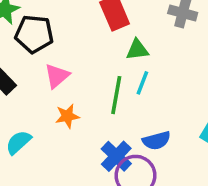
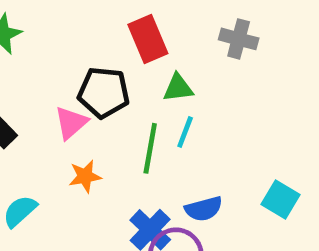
black pentagon: (34, 34) -> (104, 92), moved

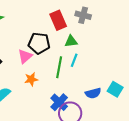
gray cross: (239, 39) -> (83, 15), moved
blue semicircle: (204, 209) -> (93, 93), moved

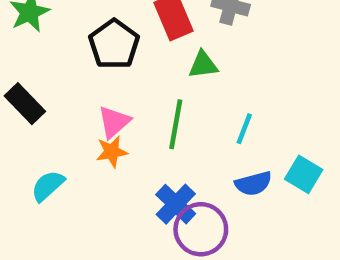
black pentagon: (39, 43) -> (114, 44), moved, turned 30
pink triangle: (25, 56) -> (114, 122), moved
cyan line: (74, 60) -> (244, 129), moved

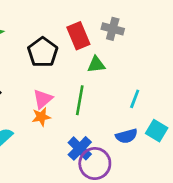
cyan line: (244, 129) -> (135, 99), moved

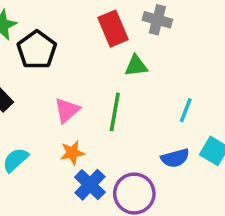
black pentagon: (43, 52) -> (37, 50), moved
orange star: (41, 117) -> (72, 153), moved
blue cross: (80, 148) -> (90, 185), moved

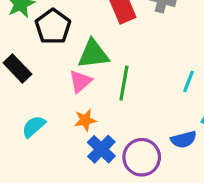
green triangle: (136, 66) -> (93, 54), moved, size x1.5
blue semicircle: (175, 158) -> (184, 139), moved

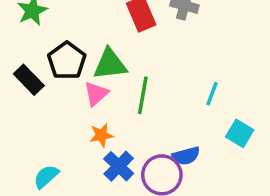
black pentagon: (53, 27) -> (67, 61), moved
cyan semicircle: (34, 127) -> (46, 177), moved
blue semicircle: (184, 139) -> (186, 156), moved

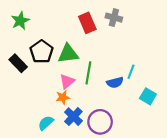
pink triangle: (96, 94) -> (67, 81), moved
blue semicircle: (186, 156) -> (115, 82), moved
cyan semicircle: (46, 177) -> (46, 123), moved

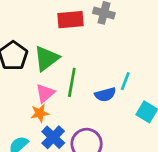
red rectangle: (87, 23) -> (71, 20), turned -72
green triangle: (68, 54) -> (46, 58), turned -30

